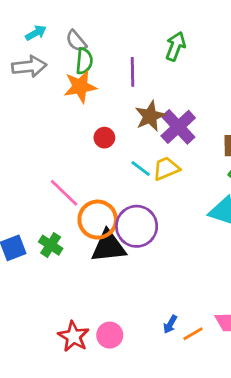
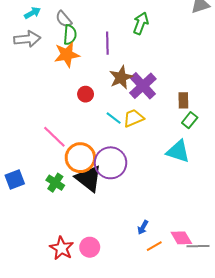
green cross: (51, 245) -> (55, 183), moved
black triangle: (108, 246) -> (89, 178), turned 44
blue arrow: (170, 324) -> (143, 227), moved

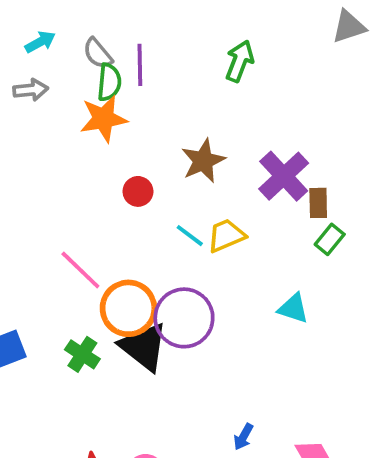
gray arrow: (27, 39) -> (31, 90), size x0.7
purple line: (107, 43) -> (140, 65), moved
purple cross: (143, 86) -> (284, 176), moved
cyan triangle: (178, 151) -> (293, 308), moved, size x0.7

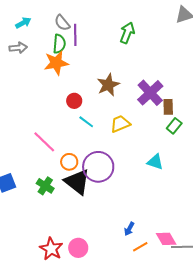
gray semicircle: (98, 53) -> (62, 23), moved
cyan line: (190, 236) -> (86, 122), moved
orange circle: (128, 308) -> (69, 162), size x0.6

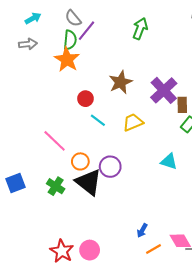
purple line: (75, 35) -> (87, 31), turned 40
orange star: (56, 63) -> (67, 60), turned -30
purple circle: (98, 167) -> (110, 167), size x0.7

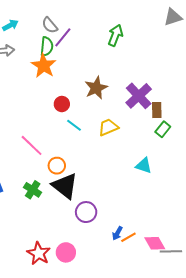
purple circle: (110, 167) -> (86, 212), moved
orange line: (153, 249) -> (128, 237), moved

